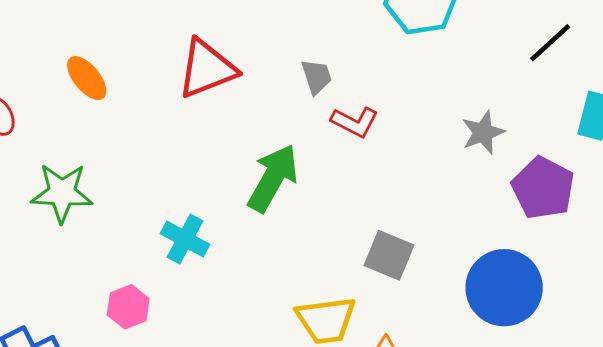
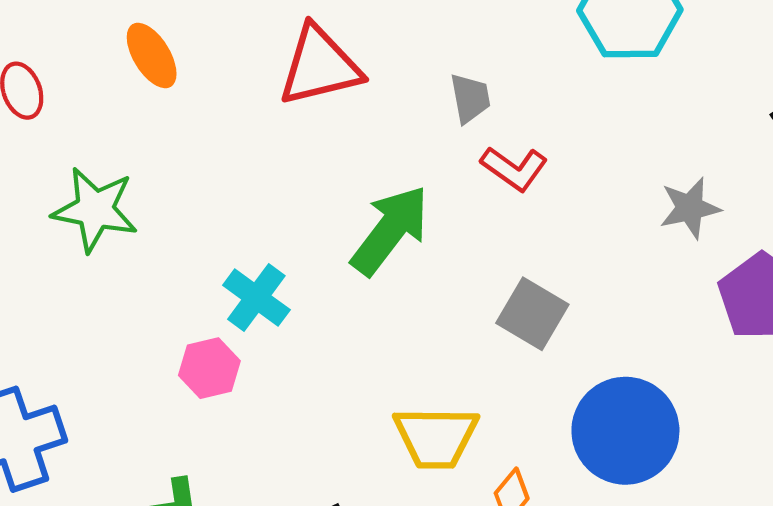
gray square: (389, 255) -> (532, 314), moved
blue circle: (504, 288) -> (625, 431), moved
pink hexagon: (128, 307) -> (209, 368), moved

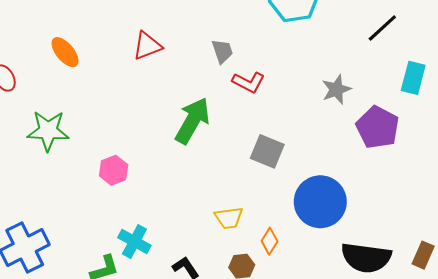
red triangle: (320, 66) -> (147, 46), size x0.7
cyan cross: (256, 297) -> (134, 241), moved
pink hexagon: (209, 368) -> (114, 170), moved
yellow trapezoid: (436, 437) -> (229, 218), size x0.7

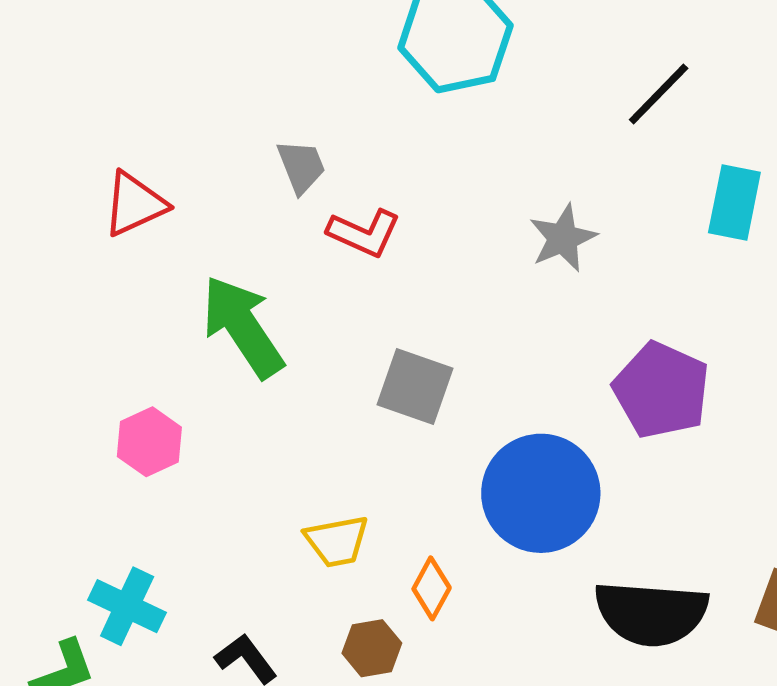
red triangle: (147, 46) -> (135, 204), moved
green arrow: (192, 121) -> (243, 327), turned -60
purple pentagon: (377, 127) -> (661, 390), moved
pink hexagon: (114, 170) -> (149, 442), moved

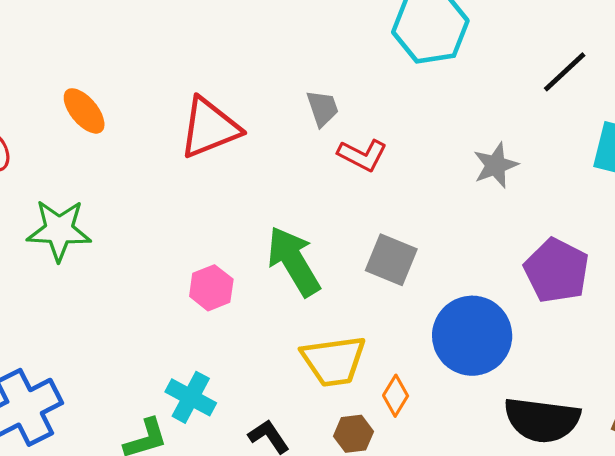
red triangle: (135, 204) -> (209, 128), size x1.4
green arrow: (243, 327) -> (294, 261), moved
yellow trapezoid: (337, 541) -> (334, 361), size x1.5

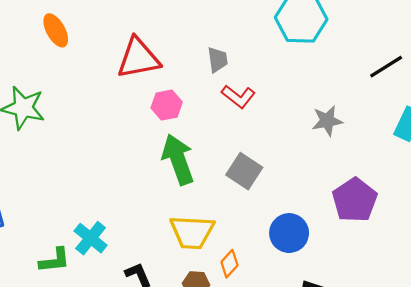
pink hexagon: (211, 288) -> (167, 105), moved
blue circle: (472, 336) -> (289, 233), size x0.7

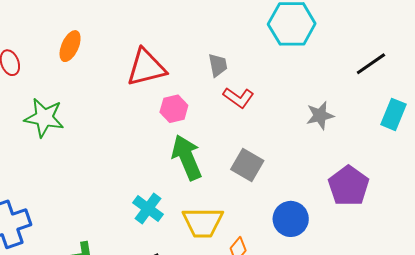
orange ellipse: (56, 30) -> (70, 46), turned 56
cyan cross: (91, 238) -> (148, 208), moved

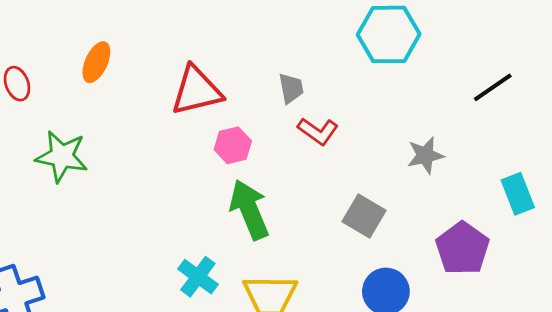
cyan rectangle: (394, 114) -> (518, 194), moved, turned -44
gray square: (247, 165) -> (364, 216), moved

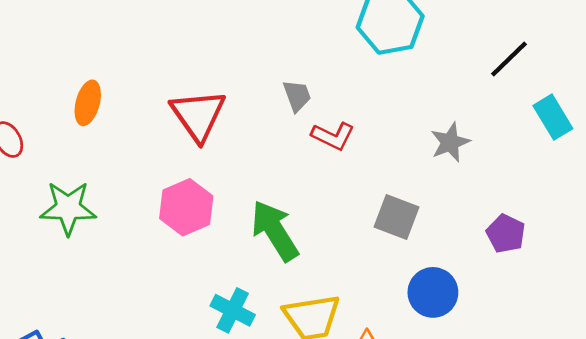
red triangle: (197, 91) -> (198, 115), turned -42
pink hexagon: (233, 145) -> (186, 207), moved, size x1.4
cyan rectangle: (518, 194) -> (553, 117), moved
purple pentagon: (462, 248) -> (506, 234), size x0.7

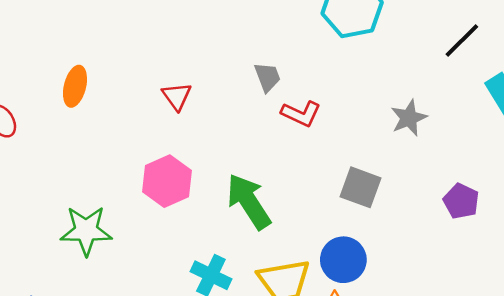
red triangle: (198, 115) -> (177, 96), size x0.6
green star: (68, 208) -> (86, 231), moved
blue circle: (433, 292) -> (343, 260), moved

